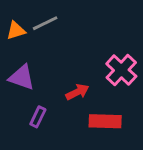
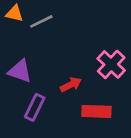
orange triangle: (16, 30) -> (14, 13), moved, turned 30
purple rectangle: (38, 117) -> (35, 107), size x1.4

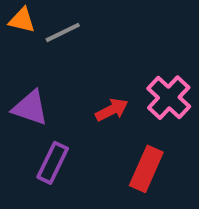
red arrow: (71, 85) -> (112, 110), moved
red rectangle: (96, 111) -> (146, 169), turned -68

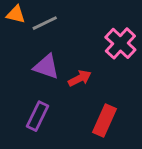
pink cross: (169, 98) -> (120, 43), moved
purple triangle: (30, 108) -> (46, 67), moved

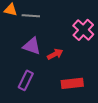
gray line: (45, 23) -> (31, 16), turned 30
red rectangle: (104, 120) -> (72, 83), turned 60

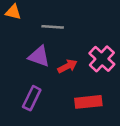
gray line: (31, 16) -> (53, 27), moved
pink cross: (83, 30) -> (102, 59), moved

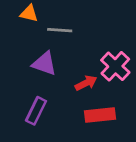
orange triangle: (13, 12) -> (29, 13), moved
red arrow: (67, 66) -> (86, 83), moved

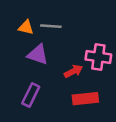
orange triangle: (29, 13) -> (26, 27), moved
pink cross: (115, 66) -> (98, 57), turned -35

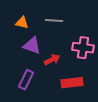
gray line: (51, 26) -> (54, 21), moved
red arrow: (73, 71) -> (52, 60), moved

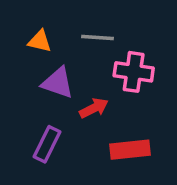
pink cross: (83, 48) -> (134, 72), moved

